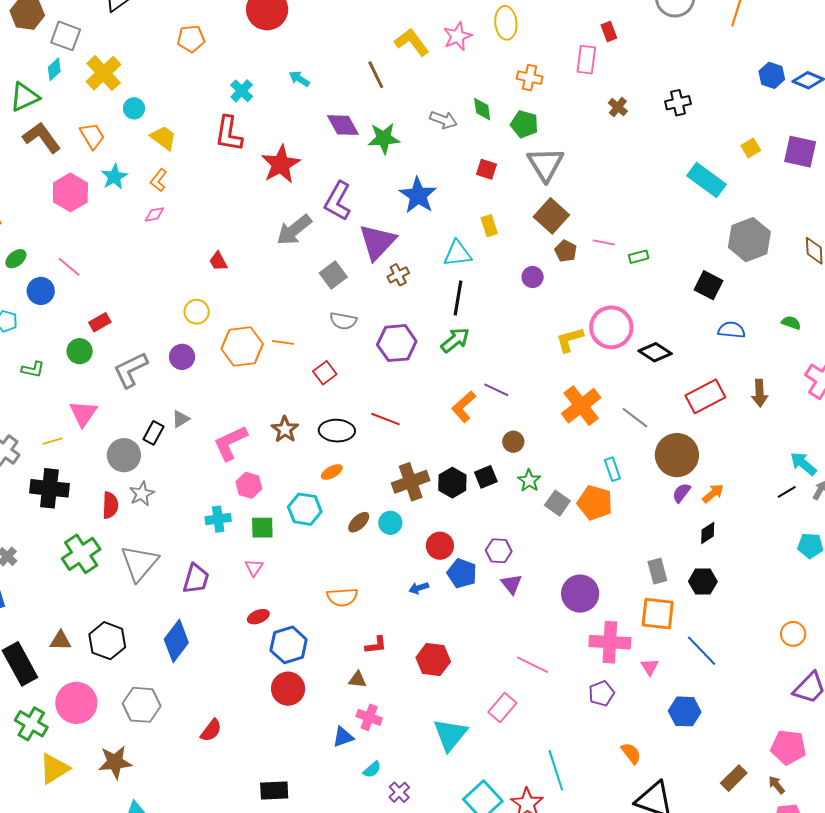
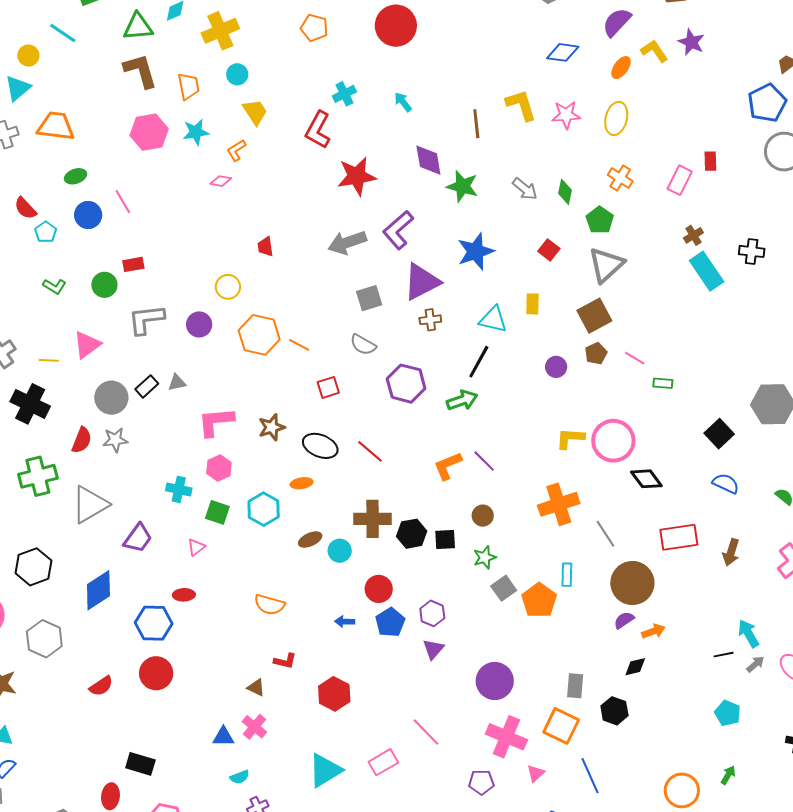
cyan rectangle: (707, 180) -> (707, 271), moved
orange circle: (793, 634) -> (682, 790), size x1.4
blue hexagon: (289, 645) -> (154, 623), moved
red circle: (288, 689) -> (156, 673), moved

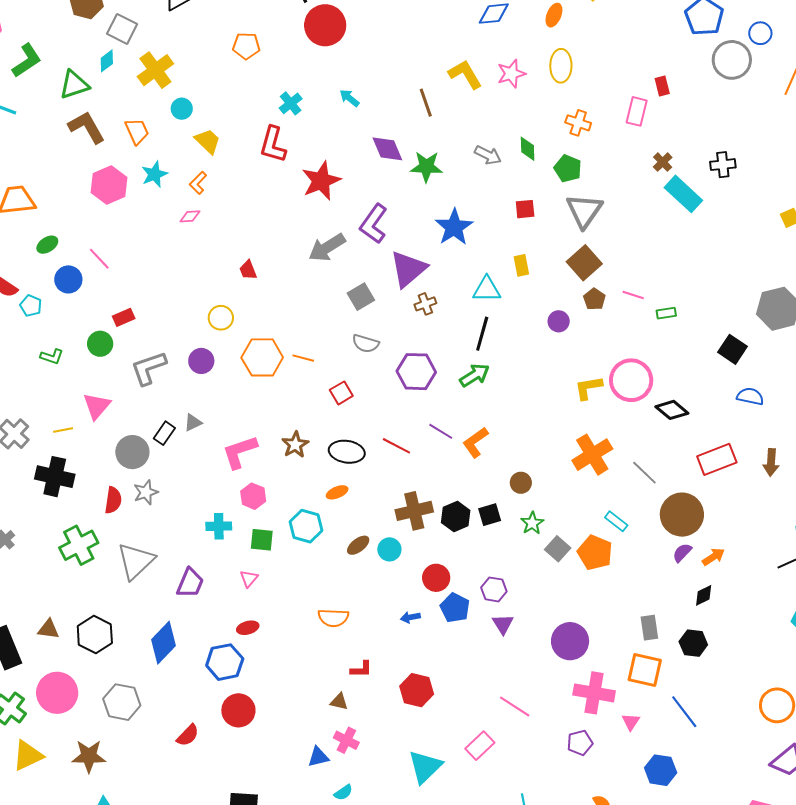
red square: (549, 250) -> (525, 209), turned -30
purple line: (484, 461) -> (441, 431), moved
cyan rectangle: (567, 575) -> (616, 521), turned -40

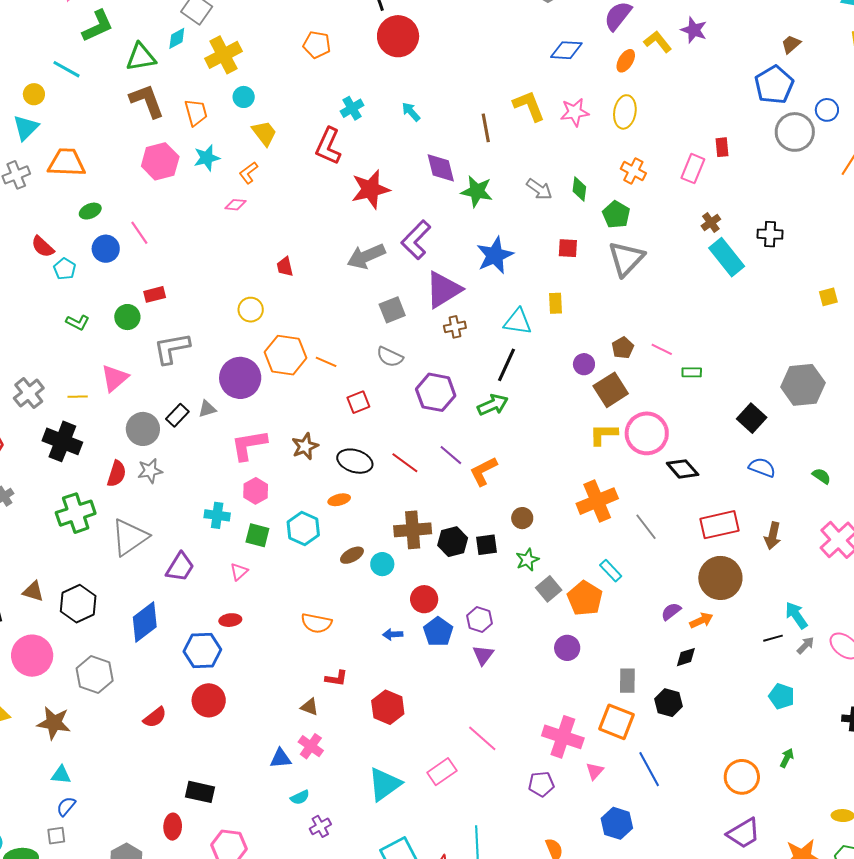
brown square: (584, 263) -> (611, 390), moved
purple circle: (201, 361) -> (240, 378), moved, size x1.6
brown circle: (682, 515) -> (720, 578), moved
purple circle: (570, 641) -> (567, 648), moved, size x0.7

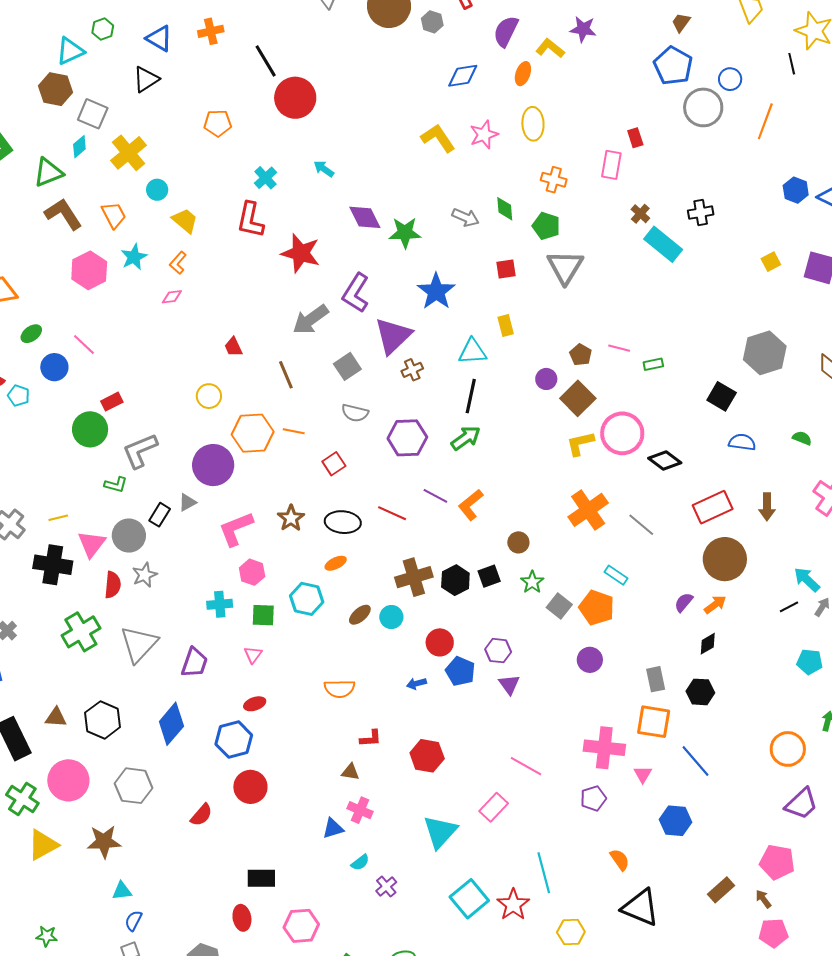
brown line: (486, 128) -> (286, 375), moved
red star: (370, 189) -> (301, 253), turned -30
green circle: (127, 317) -> (90, 429), size x1.4
green L-shape: (78, 322) -> (116, 485), moved
pink triangle: (115, 378) -> (92, 544), moved

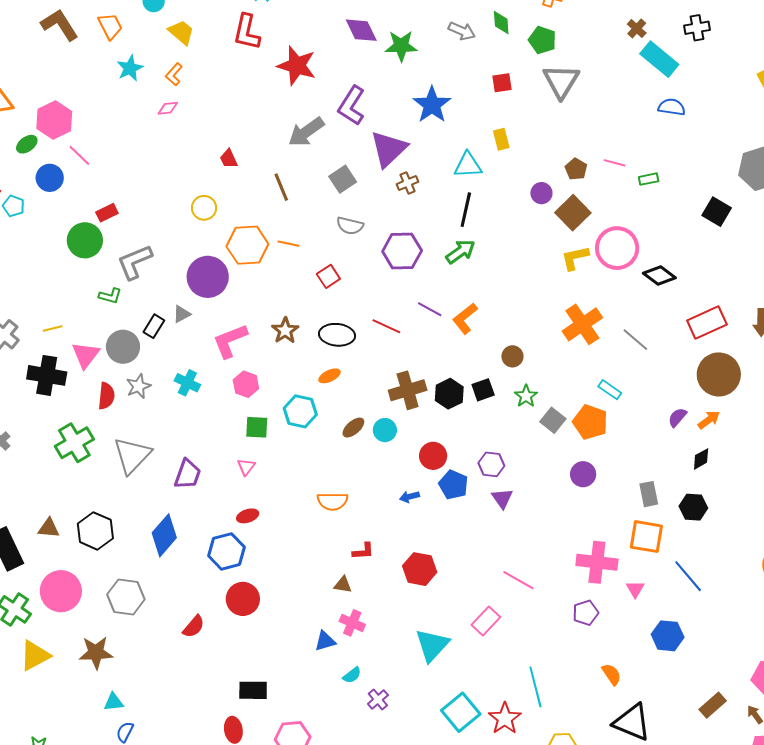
pink hexagon: (89, 270) -> (54, 120), moved
blue semicircle: (742, 442) -> (672, 107), moved
cyan cross: (220, 604) -> (187, 383), moved, turned 30

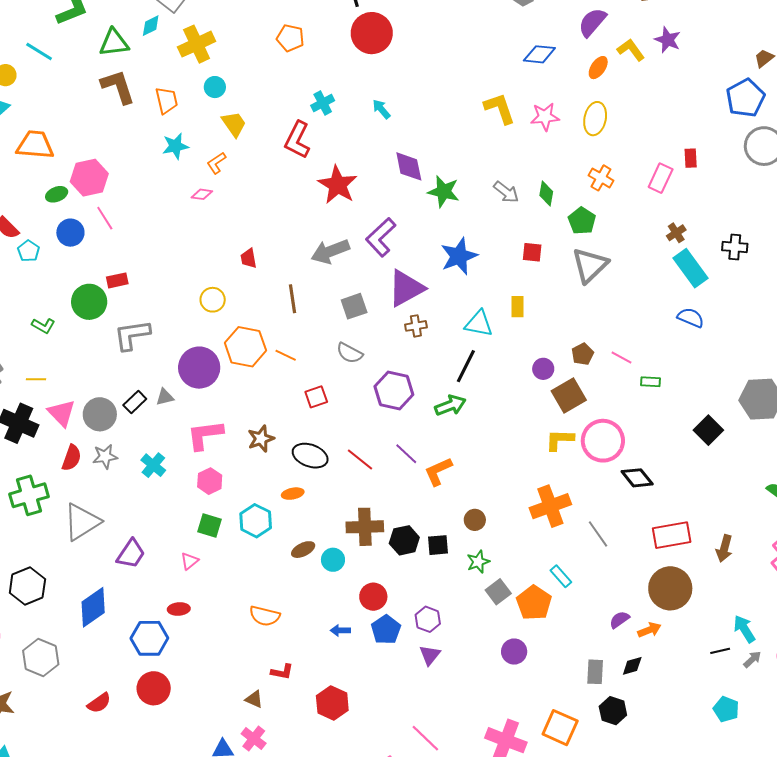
green L-shape: (110, 296) -> (43, 326), moved
pink triangle: (86, 355) -> (62, 413), turned -36
gray rectangle: (649, 494) -> (595, 672), moved

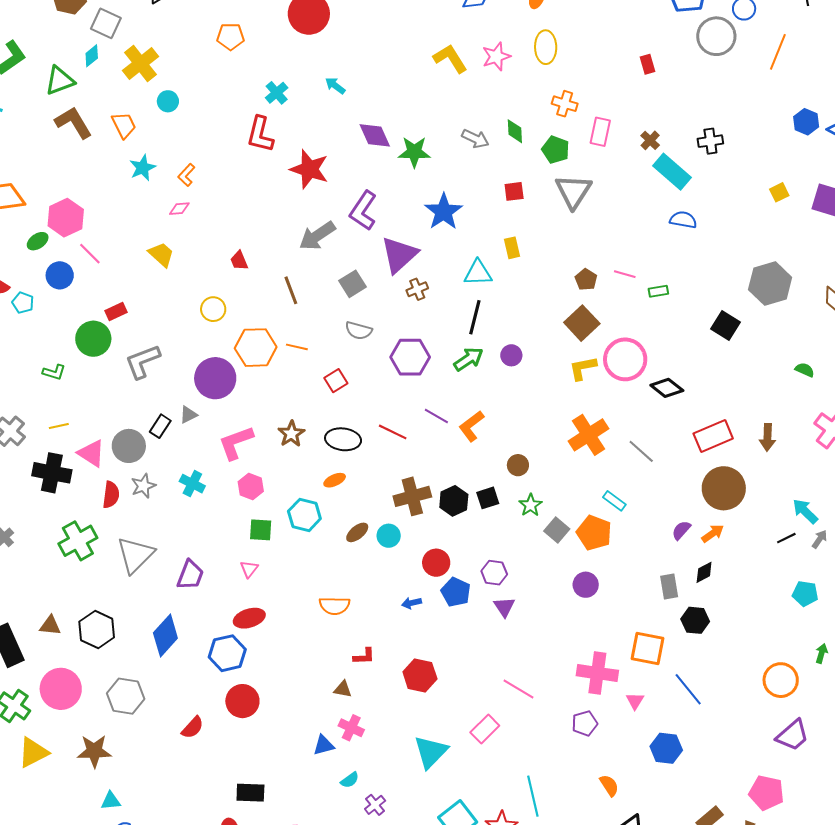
yellow trapezoid: (234, 124) -> (161, 254), moved
pink rectangle: (661, 178) -> (600, 132), moved
purple circle: (543, 369) -> (511, 355), moved
red ellipse: (179, 609) -> (249, 618), size x1.4

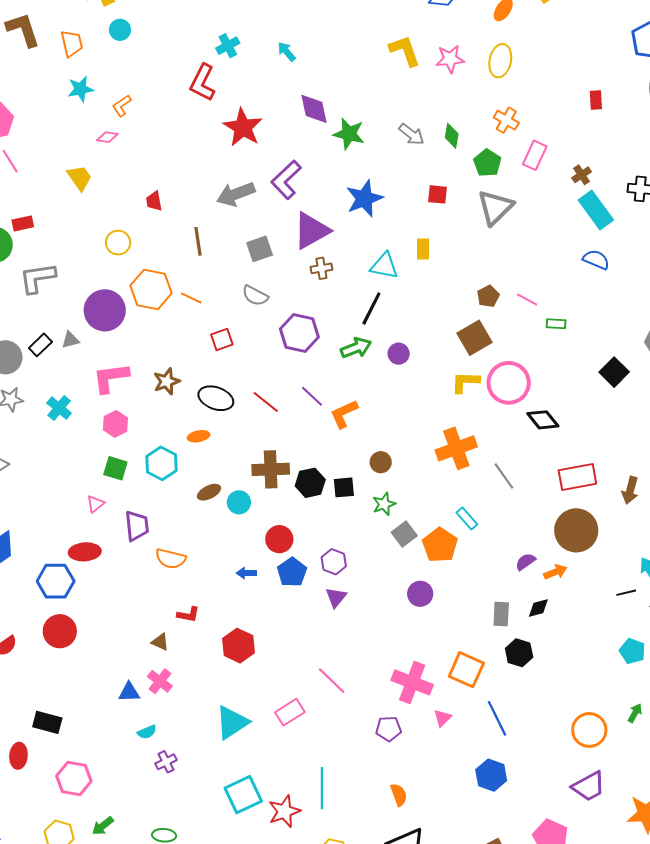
purple trapezoid: (190, 575) -> (137, 526), moved, turned -40
blue hexagon: (666, 748) -> (491, 775), moved

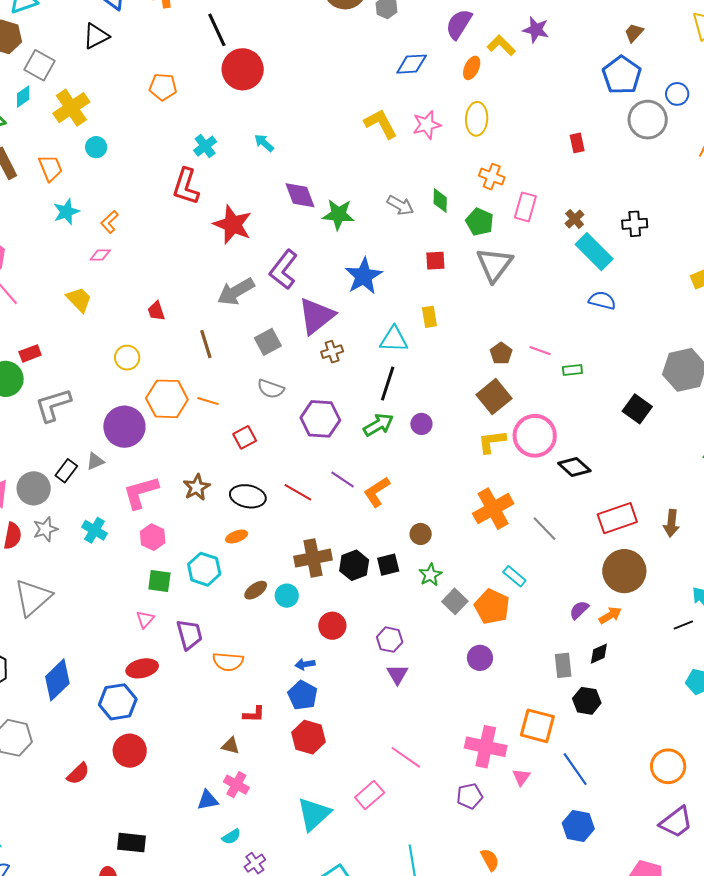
blue pentagon: (292, 572) -> (303, 695), moved

